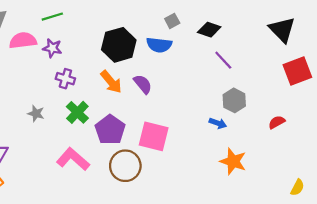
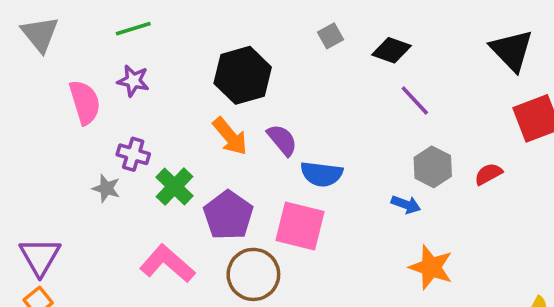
pink semicircle: (23, 40) -> (85, 102), moved, turned 80
blue semicircle: (159, 45) -> (322, 174), moved
purple cross: (65, 79) -> (133, 154), moved
red semicircle: (277, 122) -> (488, 174), moved

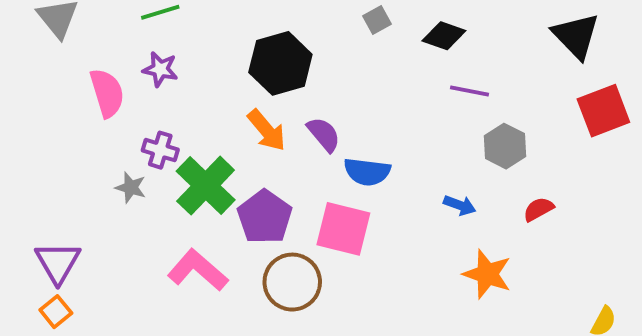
purple line: (415, 100) -> (470, 91), turned -36
gray hexagon: (433, 167) -> (505, 146), moved
red semicircle: (488, 174) -> (538, 209), moved
green cross: (174, 187) -> (206, 186), size x1.4

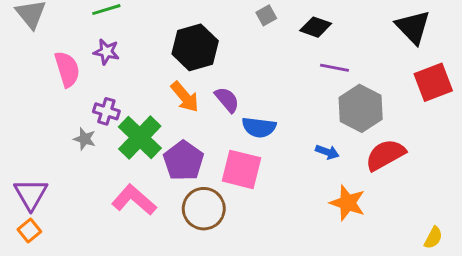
gray hexagon: (505, 146) -> (361, 108), size x1.4
red semicircle: (538, 209) -> (385, 155), size x1.8

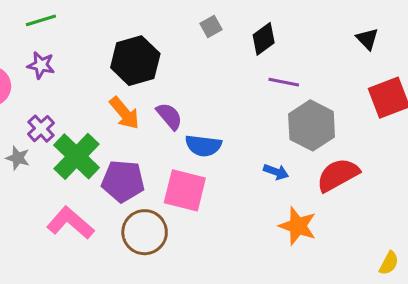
black diamond: (316, 27) -> (264, 39), turned -56
black triangle: (413, 27) -> (367, 39), size x0.6
purple cross: (106, 111) -> (41, 129), turned 30
purple pentagon: (183, 161) -> (123, 181), turned -30

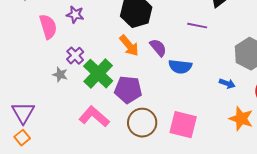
purple line: (284, 82) -> (197, 26), moved
pink square: (185, 190) -> (183, 125), moved

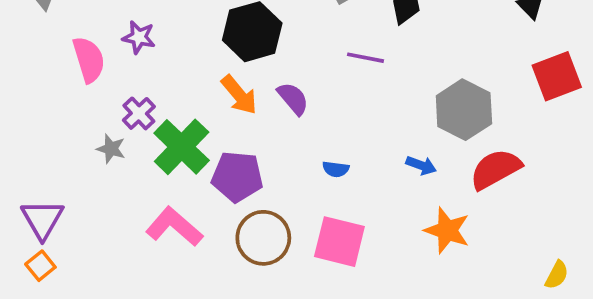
blue semicircle: (180, 67) -> (336, 169), moved, size x0.6

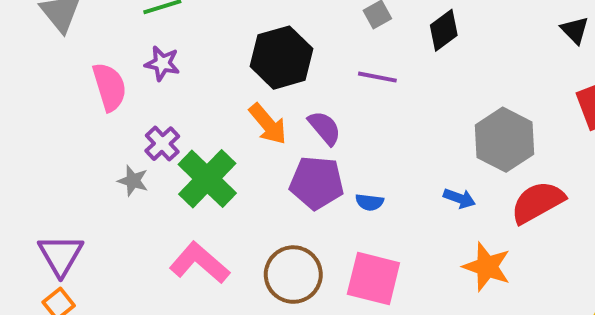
purple line: (365, 58) -> (377, 77), moved
purple pentagon: (237, 177) -> (317, 183), moved

